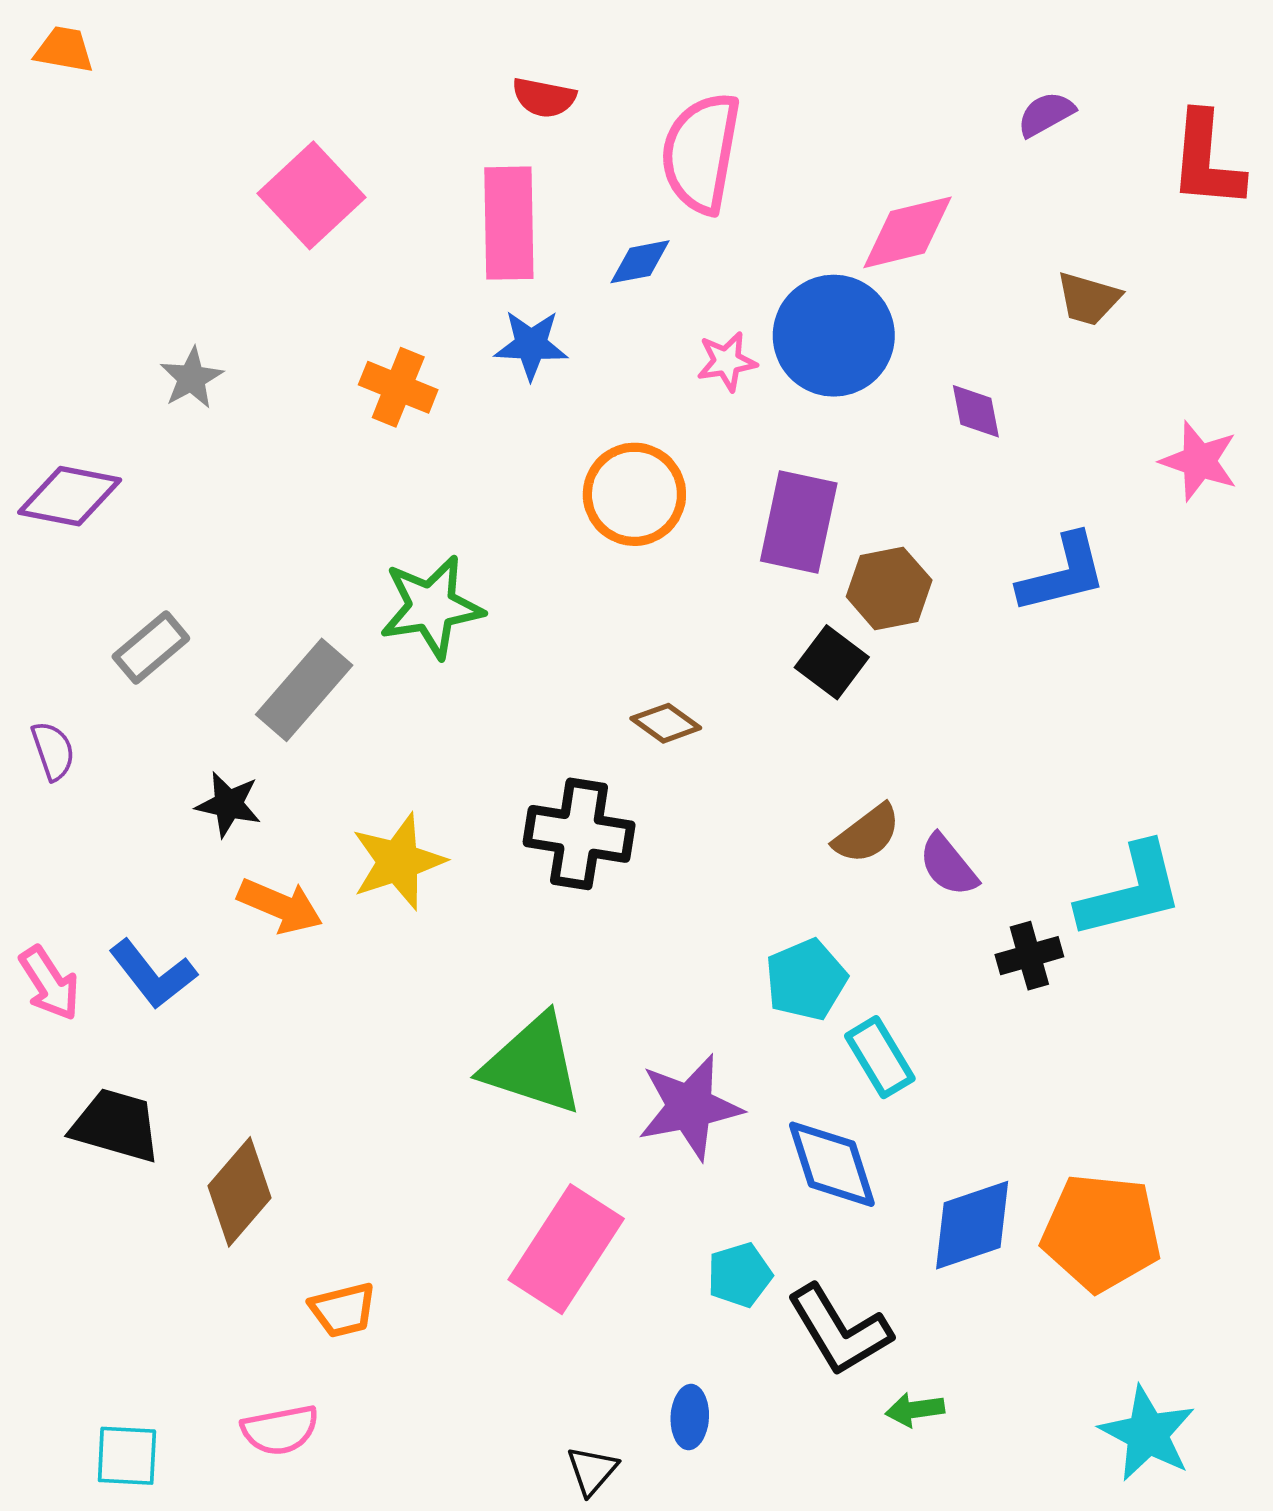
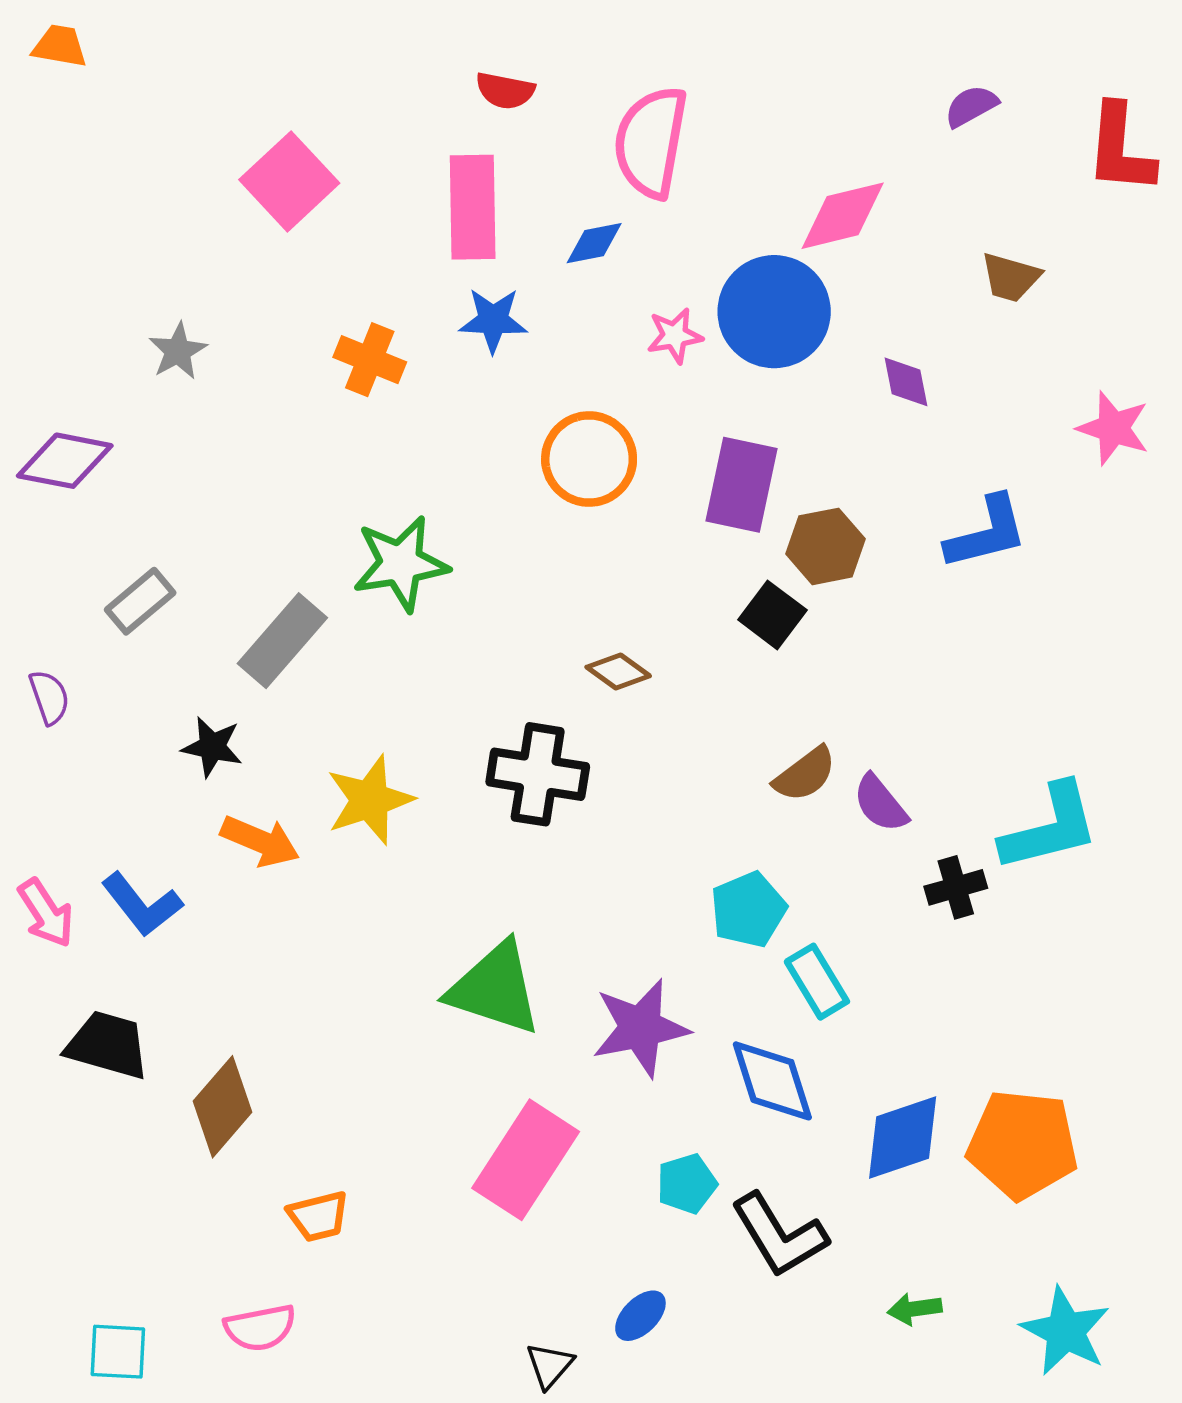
green arrow: (915, 1410) -> (915, 1309), moved
blue ellipse: (690, 1417) -> (640, 1316), turned 42

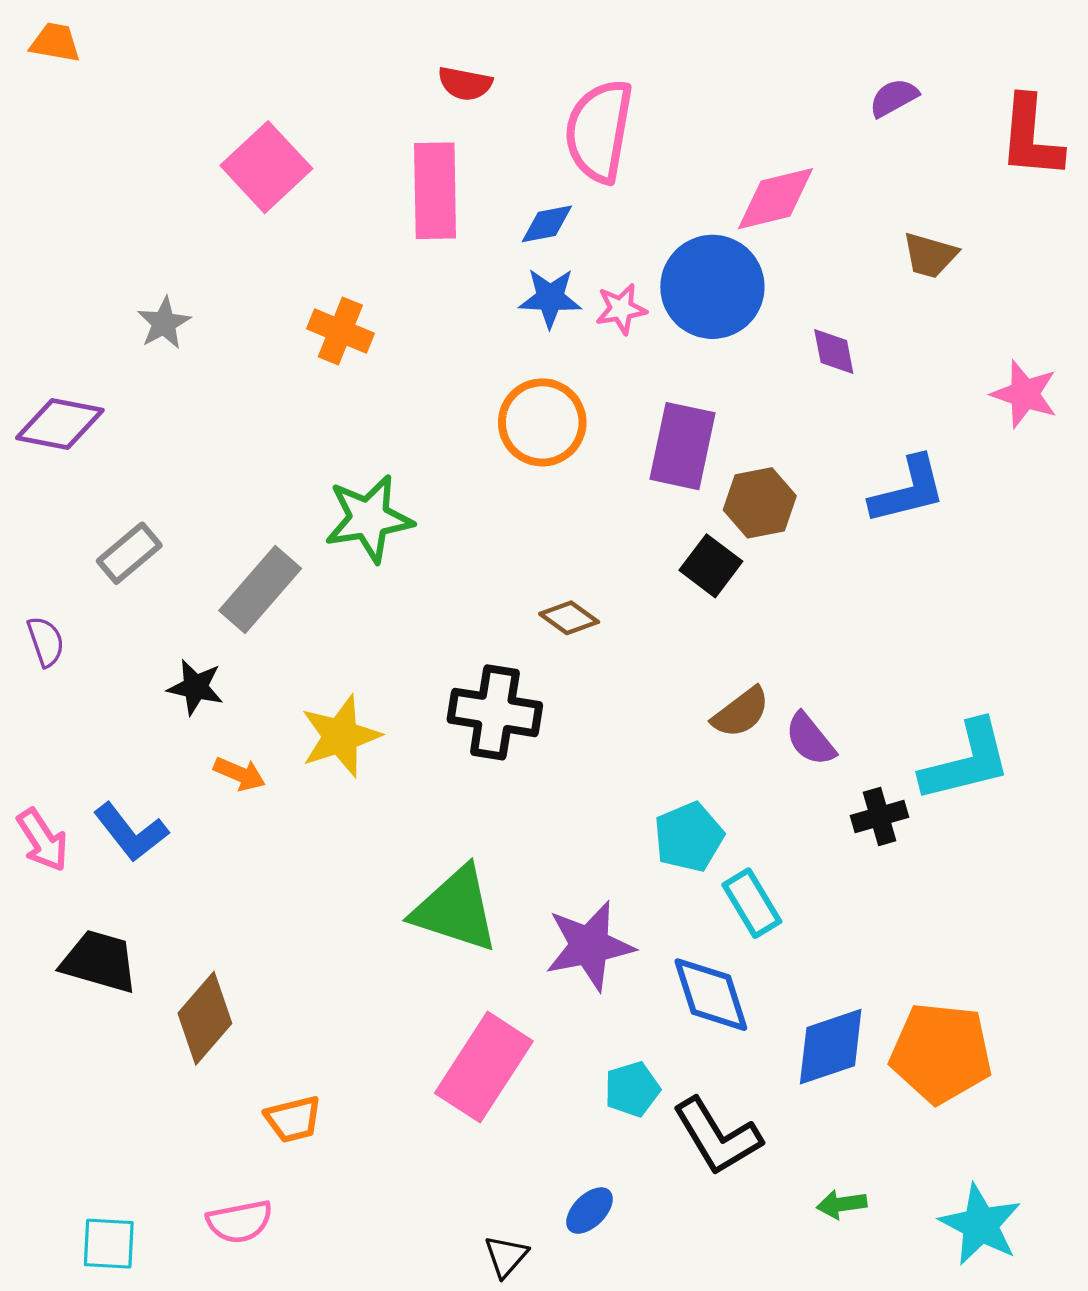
blue star: (493, 320) -> (550, 298), moved
orange arrow: (260, 841) -> (240, 774), size x0.7

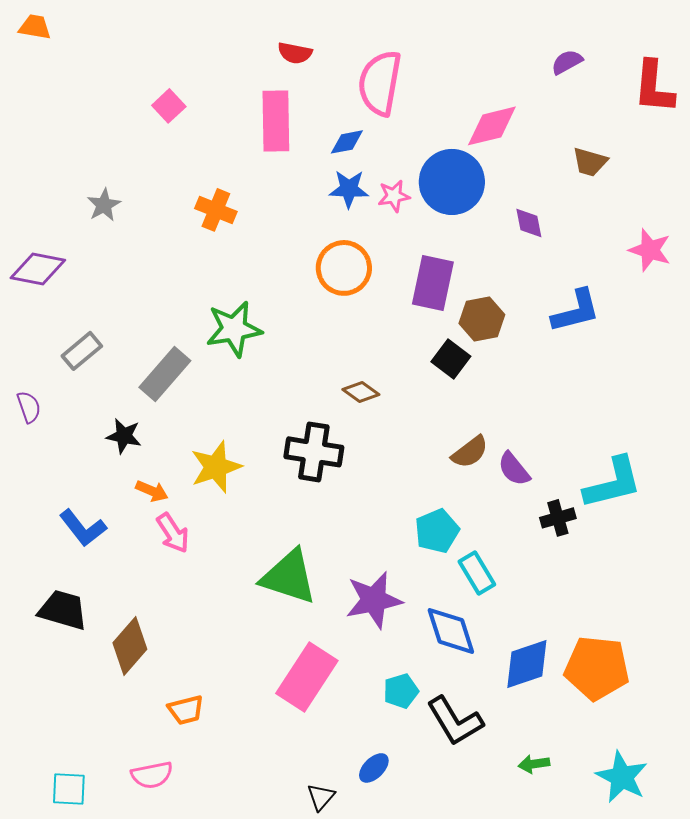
pink square: (266, 167) -> (169, 106), size x0.6
pink arrow: (43, 840) -> (173, 533), moved

